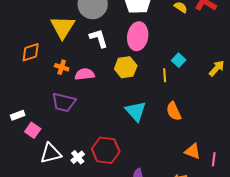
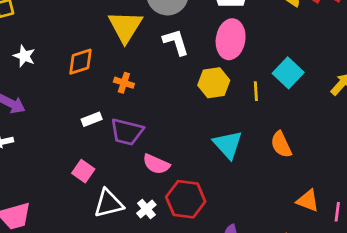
cyan square: (179, 60) -> (288, 73), size x1.5
pink semicircle: (85, 74) -> (156, 164), moved, turned -150
yellow line: (165, 75) -> (256, 91), moved
white rectangle: (18, 115) -> (92, 119), moved

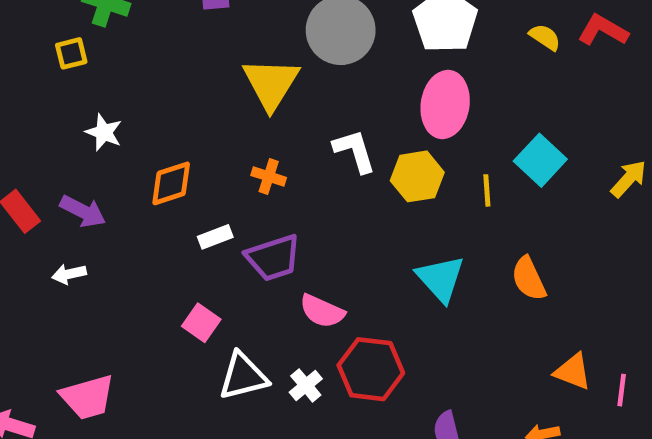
white L-shape: (176, 42) -> (355, 151), moved
orange diamond: (80, 62) -> (171, 183), moved
purple trapezoid: (127, 132) -> (273, 258), turned -32

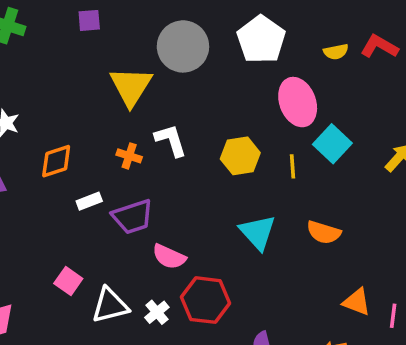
yellow semicircle: (545, 37) -> (336, 52), turned 135
pink ellipse: (445, 104) -> (298, 102), moved, turned -30
white L-shape: (355, 151) -> (171, 140), moved
orange semicircle: (529, 279) -> (324, 232), turned -48
pink square: (201, 323) -> (68, 281), moved

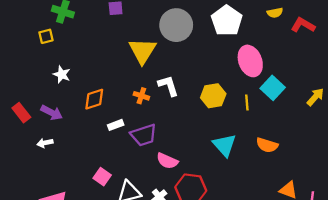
yellow semicircle: (336, 52) -> (275, 13), moved

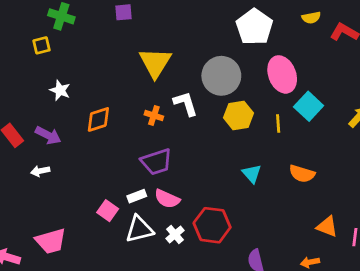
gray circle: (176, 25) -> (221, 76), moved
white rectangle: (116, 125) -> (137, 196), moved
cyan triangle: (224, 145) -> (252, 174), size x0.7
pink semicircle: (167, 161) -> (167, 199), moved

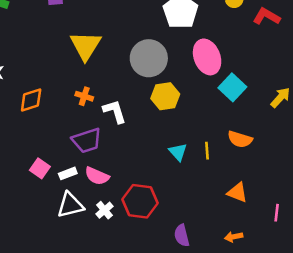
white L-shape: (186, 104) -> (115, 111), moved
yellow line: (278, 123) -> (207, 151), moved
orange semicircle: (302, 174) -> (240, 139), moved
pink square: (108, 211) -> (40, 168), moved
orange triangle: (327, 227) -> (237, 192), moved

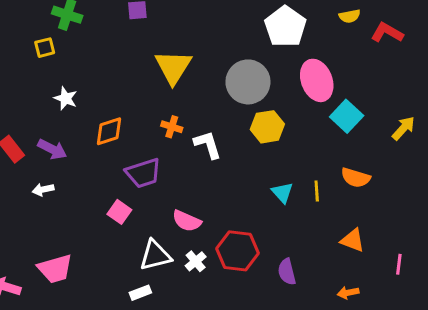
purple trapezoid: (87, 141) -> (143, 173), moved
white rectangle: (68, 173) -> (140, 293), moved
purple semicircle: (182, 235) -> (287, 272), moved

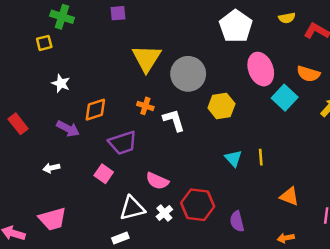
gray circle: (248, 82) -> (188, 74), moved
purple arrow: (52, 149) -> (68, 129), moved
orange semicircle: (356, 178) -> (308, 74), moved
white arrow: (43, 190) -> (51, 168), moved

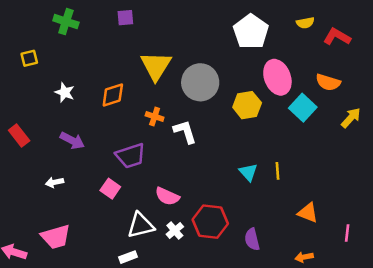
yellow square: (44, 43) -> (29, 58), moved
yellow hexagon: (221, 106) -> (247, 105), moved
orange diamond: (95, 110) -> (113, 95), moved

